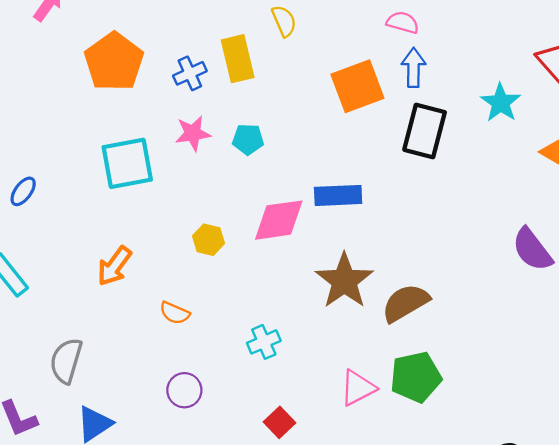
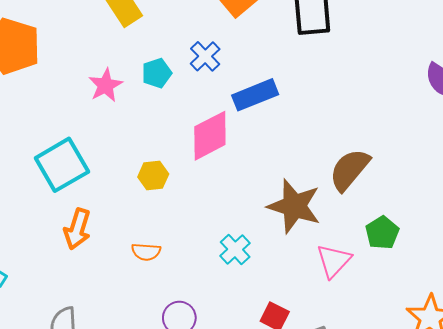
blue cross: (190, 73) -> (205, 56), moved
cyan square: (127, 163) -> (62, 165), moved
brown star: (344, 281) -> (294, 206), moved
green pentagon: (416, 377) -> (382, 233), size x0.7

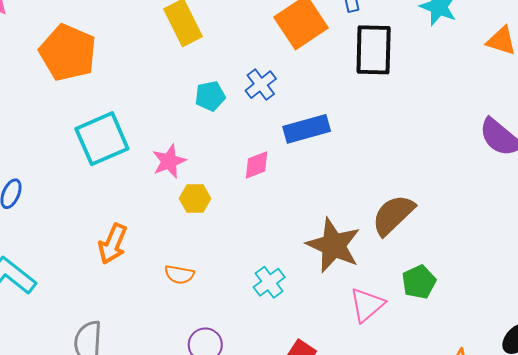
pink star: (105, 85) -> (169, 161), moved
pink diamond: (210, 136) -> (257, 165), size x0.6
cyan square: (62, 165) -> (102, 139), moved

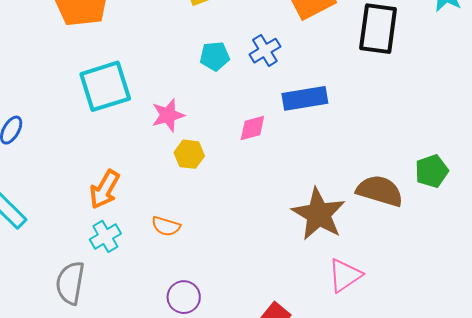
brown semicircle: (393, 215) -> (380, 191), turned 54
cyan cross: (269, 282) -> (105, 236), moved
green pentagon: (419, 282) -> (432, 171), moved

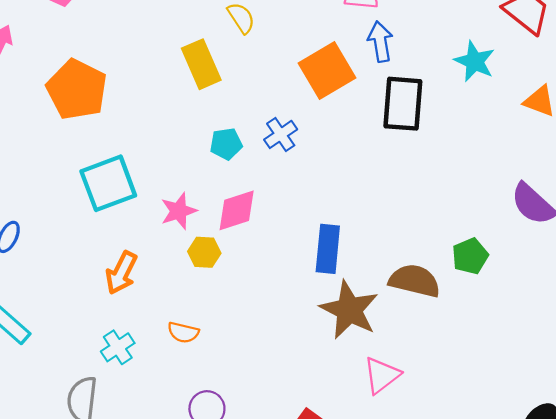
blue rectangle: (305, 98) -> (328, 249), moved, turned -72
pink diamond: (252, 128) -> (237, 210), moved, size x1.4
orange arrow: (105, 189) -> (121, 273), moved

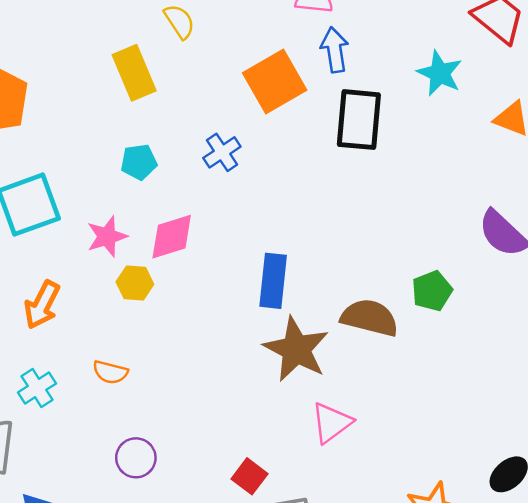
cyan pentagon: (226, 144) -> (139, 162), moved

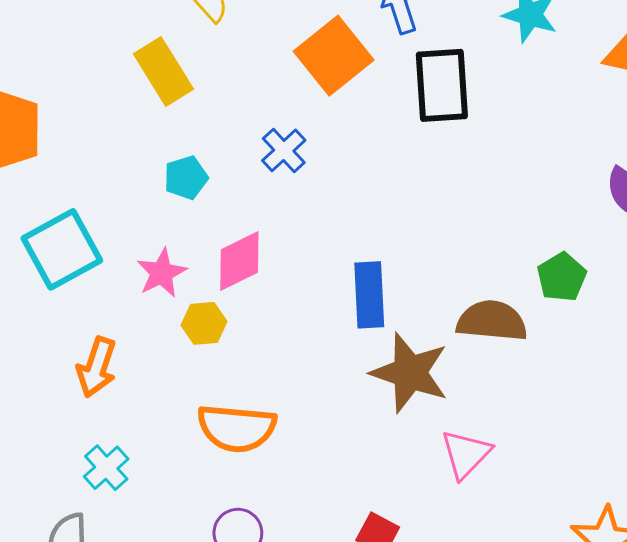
orange semicircle: (110, 372) -> (237, 428), moved, size x1.8

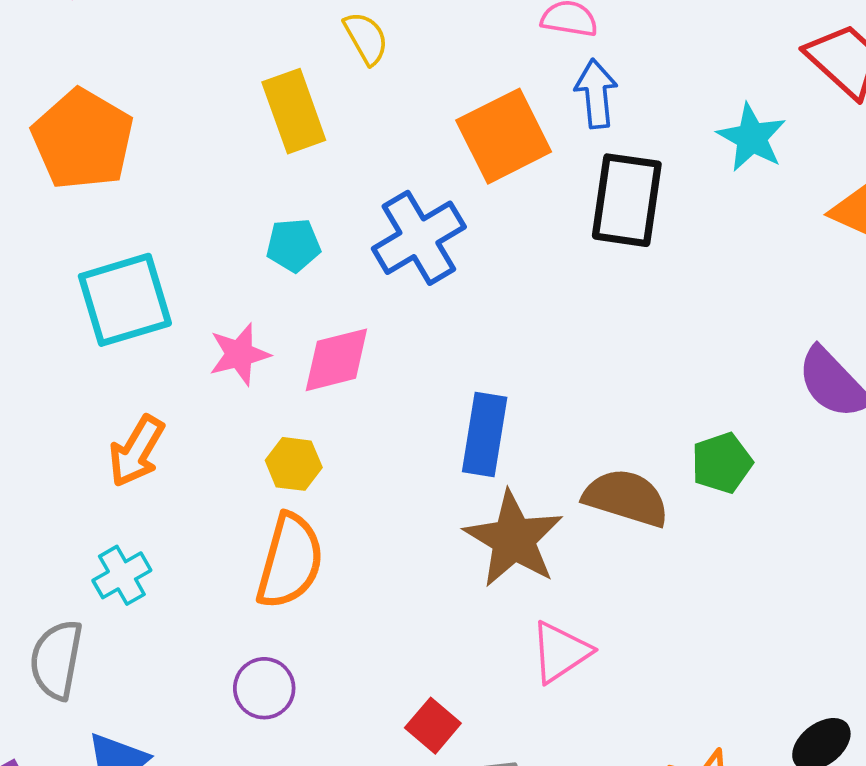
blue cross: (284, 150) -> (419, 238), size x1.6
yellow hexagon: (204, 323) -> (294, 464), moved
orange semicircle: (237, 428) -> (290, 561), turned -92

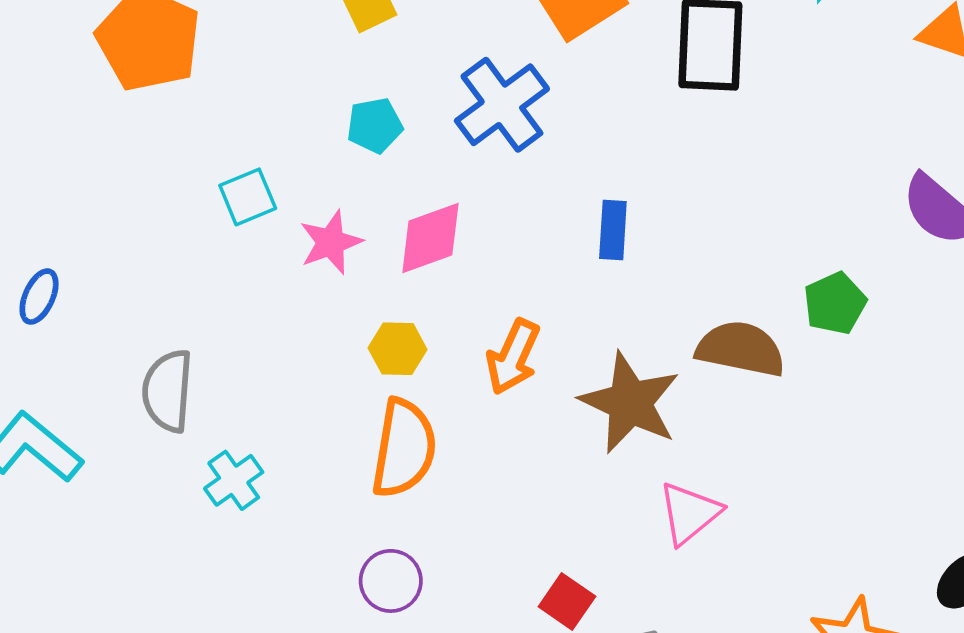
cyan square: (125, 300) -> (248, 197), moved, size x0.6
blue rectangle: (485, 435) -> (613, 230), moved, size x0.7
orange arrow: (136, 451) -> (513, 357), moved
gray semicircle: (56, 660) -> (168, 391), moved

